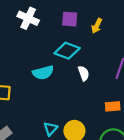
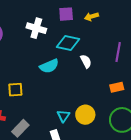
white cross: (28, 18) -> (36, 28), moved
yellow arrow: (97, 26) -> (91, 17), turned 56

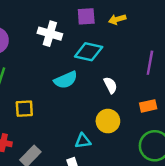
white semicircle: (86, 61) -> (110, 85), moved
yellow circle: (85, 115) -> (108, 121), moved
cyan triangle: (63, 116) -> (83, 141), turned 48

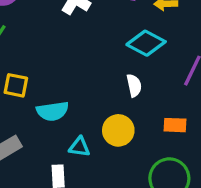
cyan diamond: (89, 52) -> (146, 43), moved
cyan semicircle: (66, 80) -> (53, 111), moved

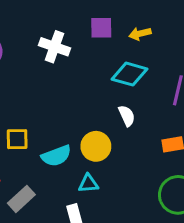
yellow circle: (118, 130) -> (96, 146), moved

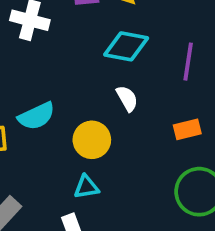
cyan semicircle: (56, 156) -> (37, 116), moved

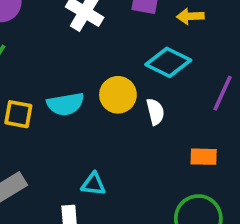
yellow circle: (92, 140) -> (118, 95), moved

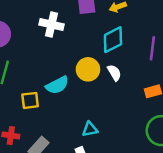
cyan diamond: (168, 62) -> (113, 40), turned -36

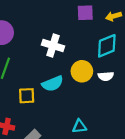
white cross: (52, 25) -> (53, 45), moved
white semicircle: (114, 73) -> (106, 76), turned 112

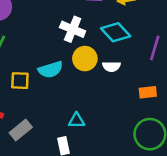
white cross: (53, 45) -> (73, 29), moved
cyan diamond: (107, 46) -> (116, 32), turned 65

